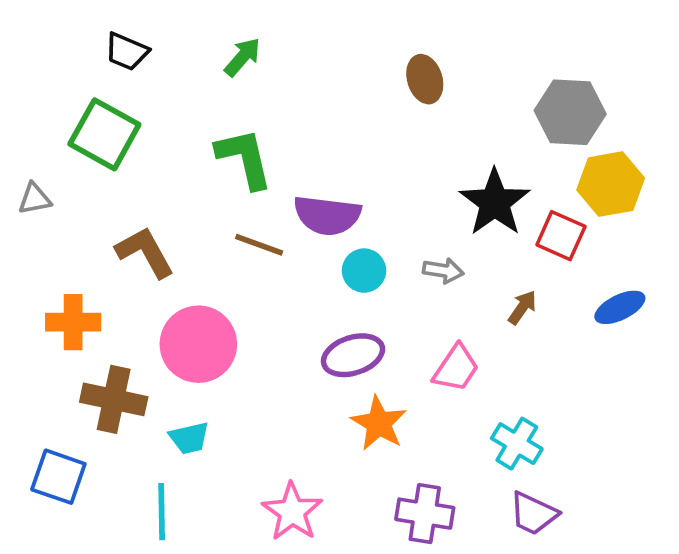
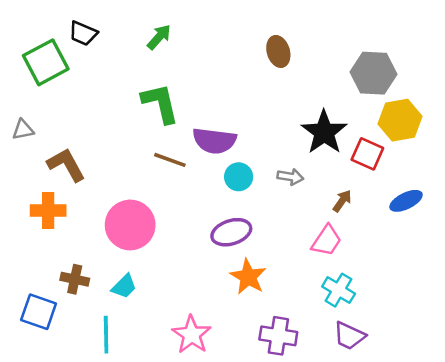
green square: (104, 134) -> (46, 62), moved, turned 33
brown L-shape: (145, 252) -> (66, 165), moved
pink trapezoid: (456, 368) -> (326, 241), moved
brown cross: (114, 399) -> (75, 279), moved, size x0.7
cyan trapezoid: (189, 438) -> (124, 286), turned -32

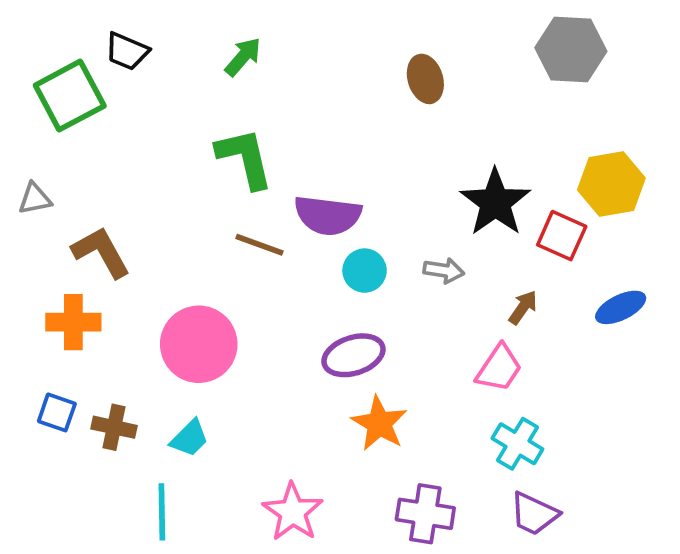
gray hexagon: (373, 73) -> (571, 49), moved
blue square: (39, 312) -> (57, 412), moved, size x0.7

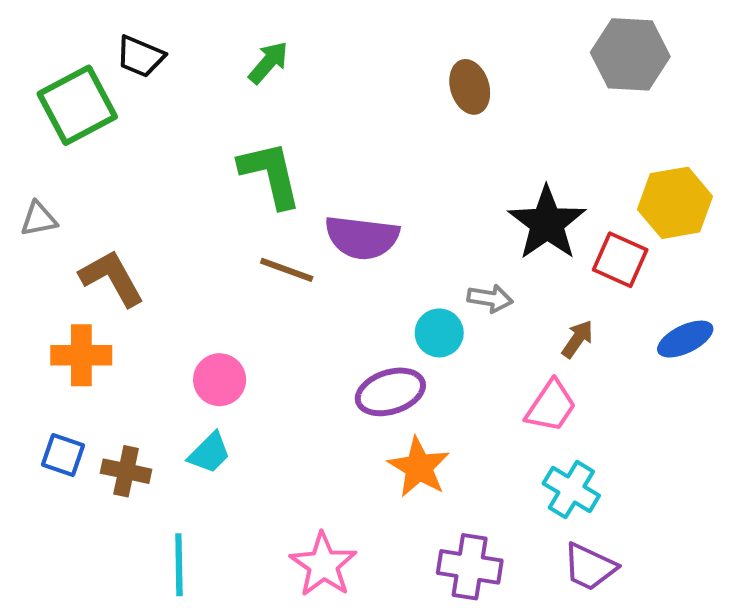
cyan circle: (365, 271) -> (439, 333), moved
pink circle: (199, 344) -> (220, 380), size x0.6
cyan trapezoid: (190, 438) -> (209, 453), moved

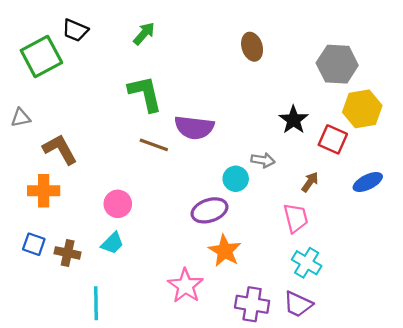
gray hexagon: (630, 54) -> (337, 64), moved
black star: (547, 223) -> (294, 120), size x0.7
pink trapezoid: (551, 406) -> (296, 218), turned -48
pink star: (323, 565) -> (185, 286), moved
purple trapezoid: (590, 567) -> (298, 304), moved

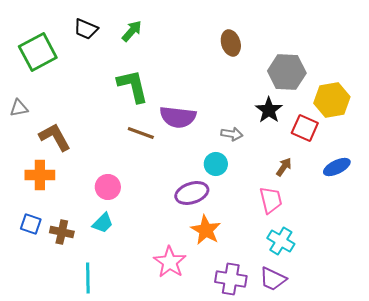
black trapezoid: (75, 30) -> (86, 29), moved
gray hexagon: (337, 64) -> (287, 72), moved
gray arrow: (263, 160) -> (232, 134), moved

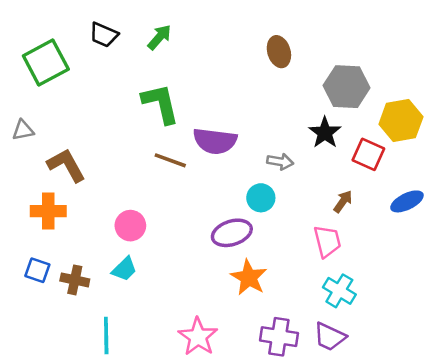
pink star: (170, 262) -> (198, 337), moved

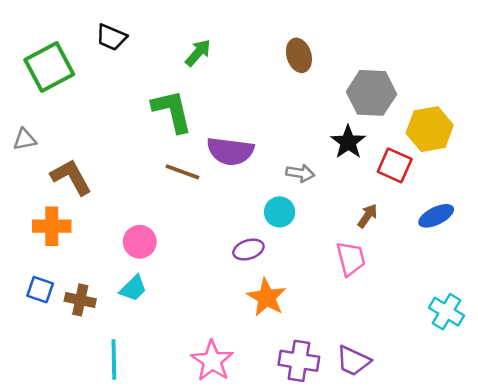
green arrow: (159, 37) -> (198, 53), moved
purple ellipse: (232, 233) -> (248, 250), size x0.7
cyan cross: (339, 291) -> (447, 312), moved

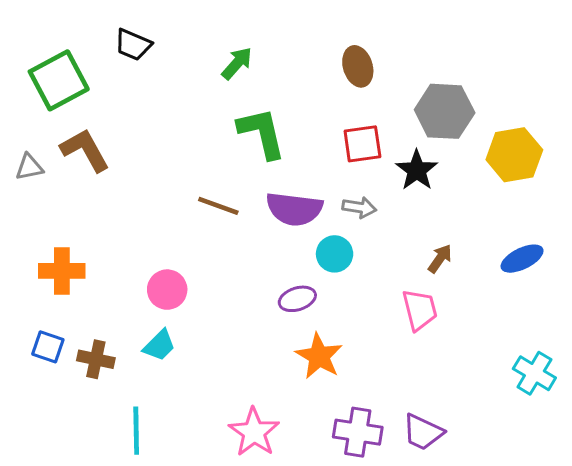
green L-shape: (172, 111) -> (262, 133), moved
purple semicircle: (230, 151) -> (294, 209), moved
red square: (395, 165) -> (362, 144), moved, turned -32
brown L-shape: (71, 177) -> (85, 150), moved

